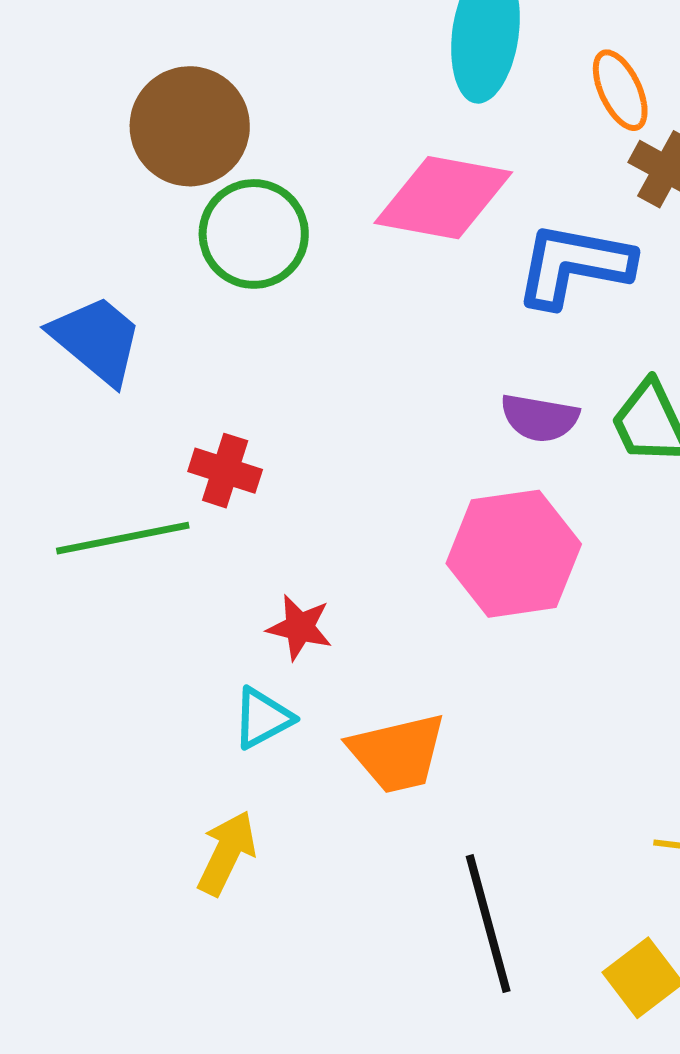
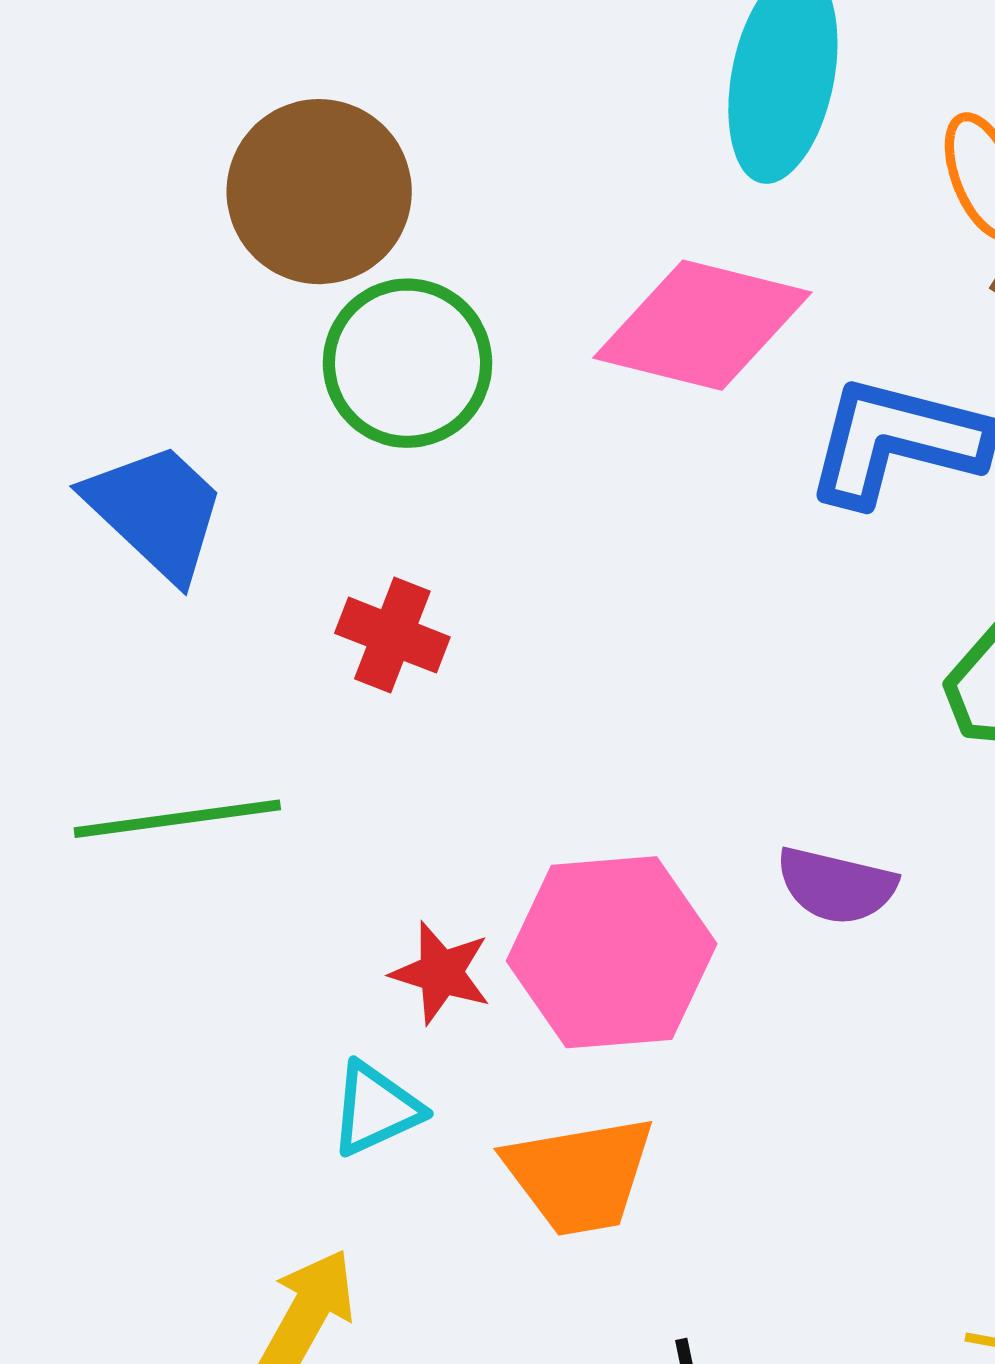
purple semicircle: (540, 418) -> (836, 886), moved
red cross: (225, 471) -> (392, 635), moved
pink hexagon: (514, 554) -> (612, 952), moved

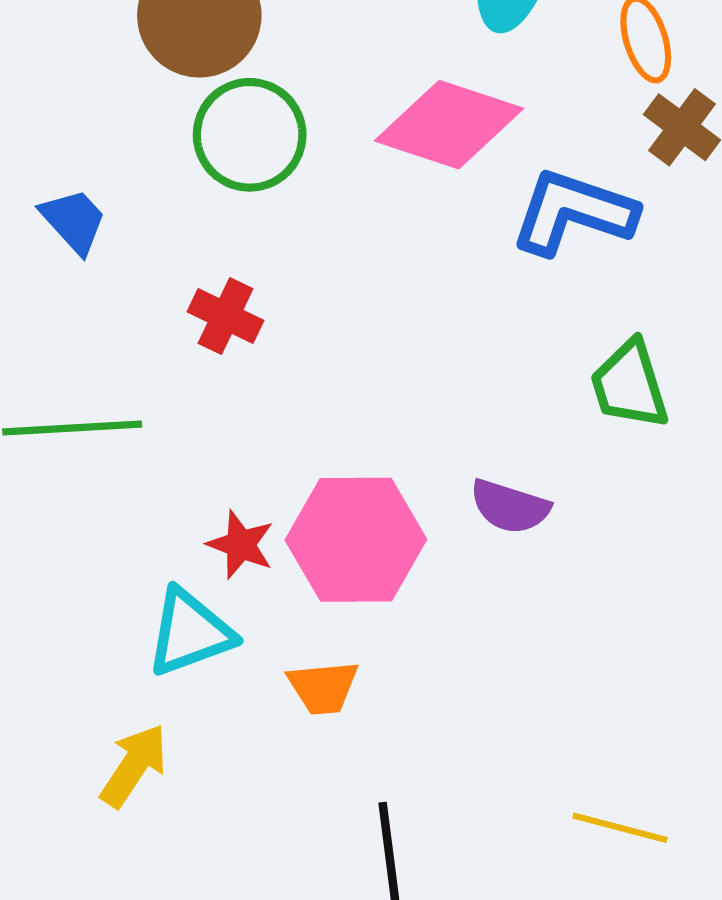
blue trapezoid: (156, 511) -> (74, 221), size x0.7
cyan triangle: (376, 1109) -> (190, 632), size x1.4
orange trapezoid: (580, 1175) -> (323, 687), size x0.7

